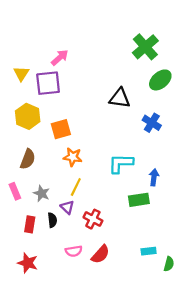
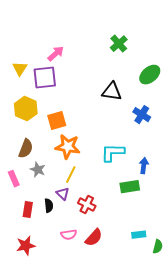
green cross: (145, 47) -> (119, 44), moved, size x0.7
orange star: (73, 157) -> (68, 147), size x1.4
gray star: (42, 193) -> (38, 170), moved
red star: (28, 263) -> (26, 246), turned -30

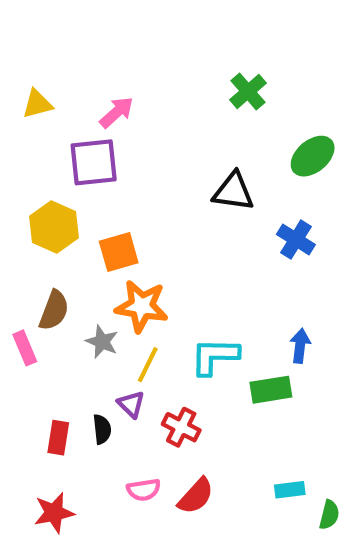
yellow triangle: (20, 69) -> (37, 104), moved, turned 42
cyan L-shape: (113, 153) -> (215, 356), moved
gray star: (38, 170) -> (102, 342), moved
pink rectangle: (14, 179) -> (25, 348), moved

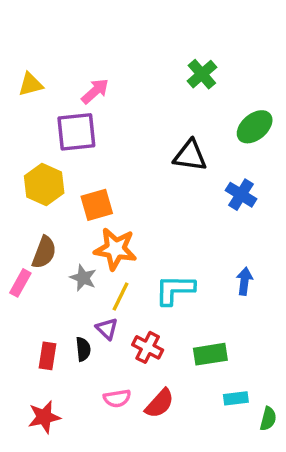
pink rectangle: (25, 348) -> (20, 283), turned 52
green rectangle: (271, 390) -> (210, 354), moved

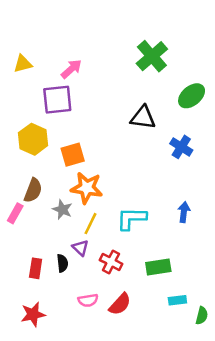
green cross: (202, 74) -> (152, 56), size x1.4

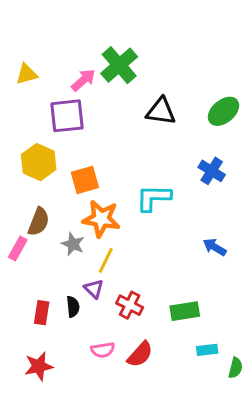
green cross: (152, 56) -> (119, 65), moved
black triangle: (143, 118) -> (161, 111), moved
blue arrow: (184, 212) -> (215, 247), turned -66
cyan L-shape: (131, 218) -> (153, 198), moved

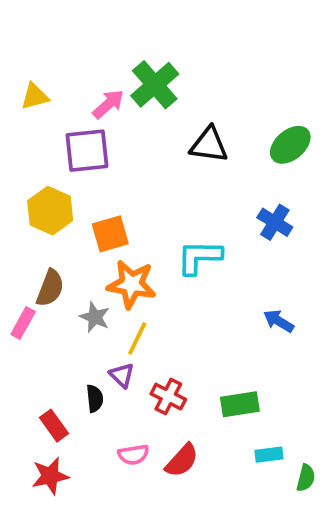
red rectangle: (42, 313) -> (54, 426), moved, turned -45

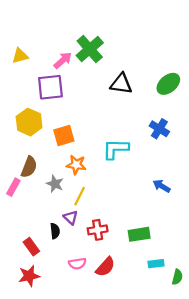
orange star: (132, 284) -> (76, 165), size x0.7
red cross: (168, 397) -> (98, 230), turned -36

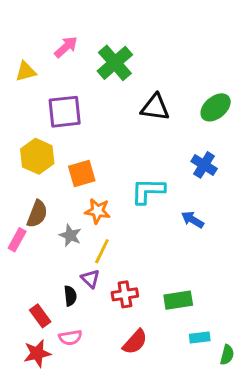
pink arrow: (63, 60) -> (66, 47), moved
blue arrow: (162, 186) -> (193, 220), moved
pink semicircle: (77, 264) -> (70, 338), moved

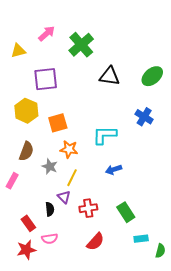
blue arrow: (193, 220) -> (114, 170), moved, turned -49
pink rectangle: (17, 240) -> (12, 181), moved
green rectangle: (178, 300) -> (126, 212), turned 66

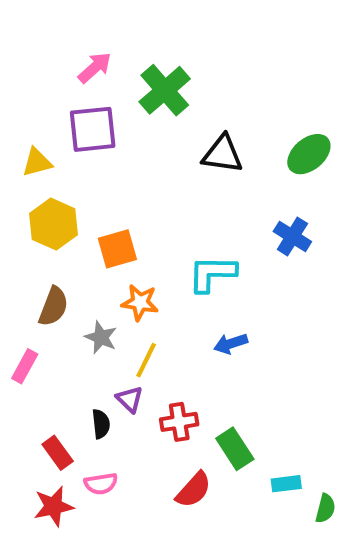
yellow triangle: (18, 51) -> (37, 162), moved
purple square: (46, 79) -> (93, 129), moved
green rectangle: (126, 212) -> (235, 449), moved

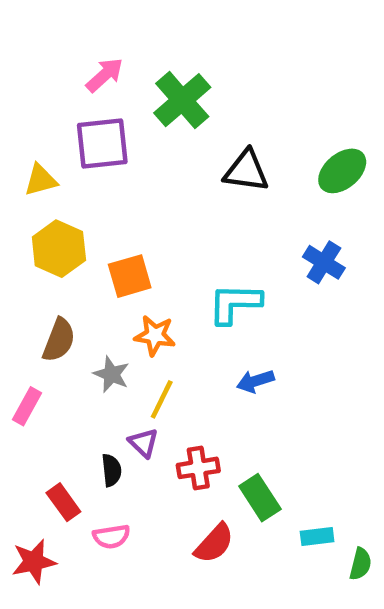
red star: (53, 506) -> (34, 562), moved

